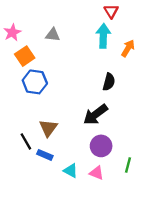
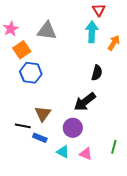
gray triangle: (53, 35) -> (47, 31), size x1.5
black line: (26, 141) -> (23, 126), turned -49
purple circle: (101, 146) -> (73, 128), moved

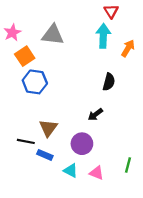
black arrow: (85, 102) -> (95, 114), size x0.6

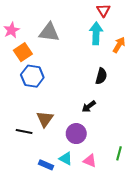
blue rectangle: (45, 155) -> (46, 165), moved

